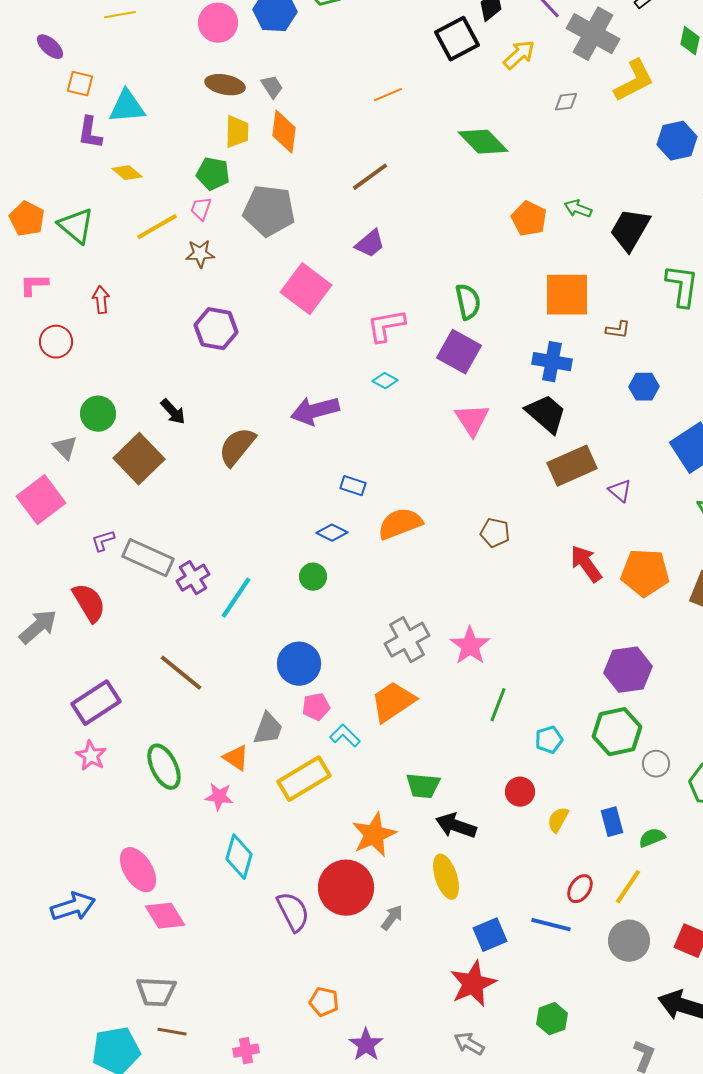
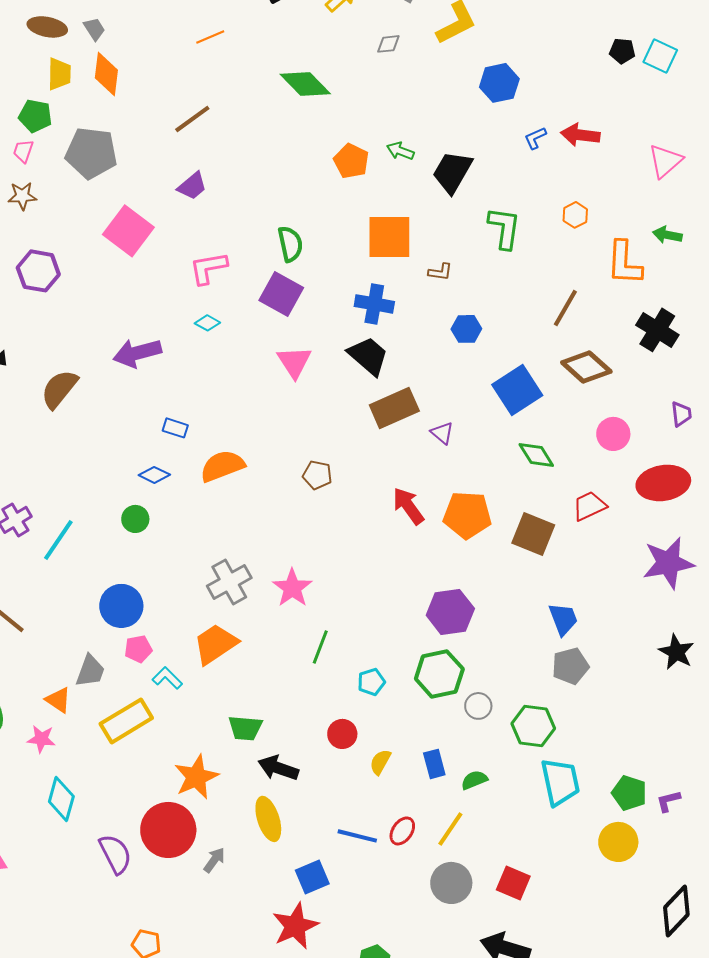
blue line: (551, 925) -> (357, 836), moved

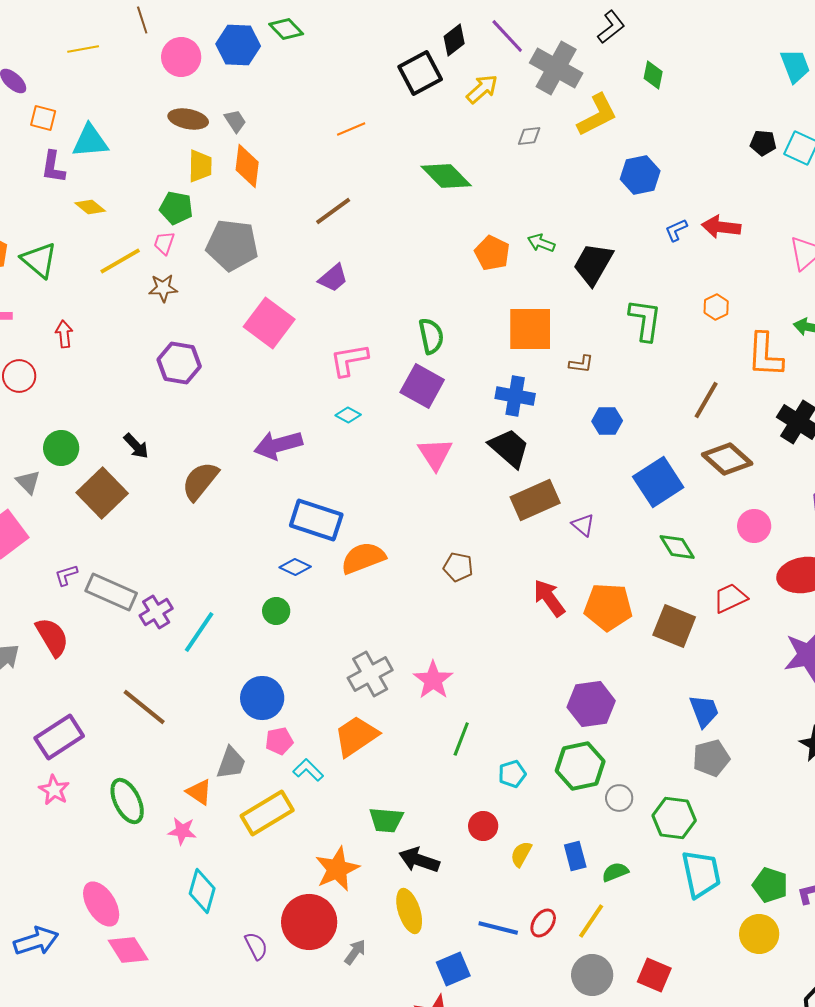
blue rectangle: (175, 428) -> (316, 520), size x2.0
purple semicircle: (115, 854) -> (256, 946), size x0.7

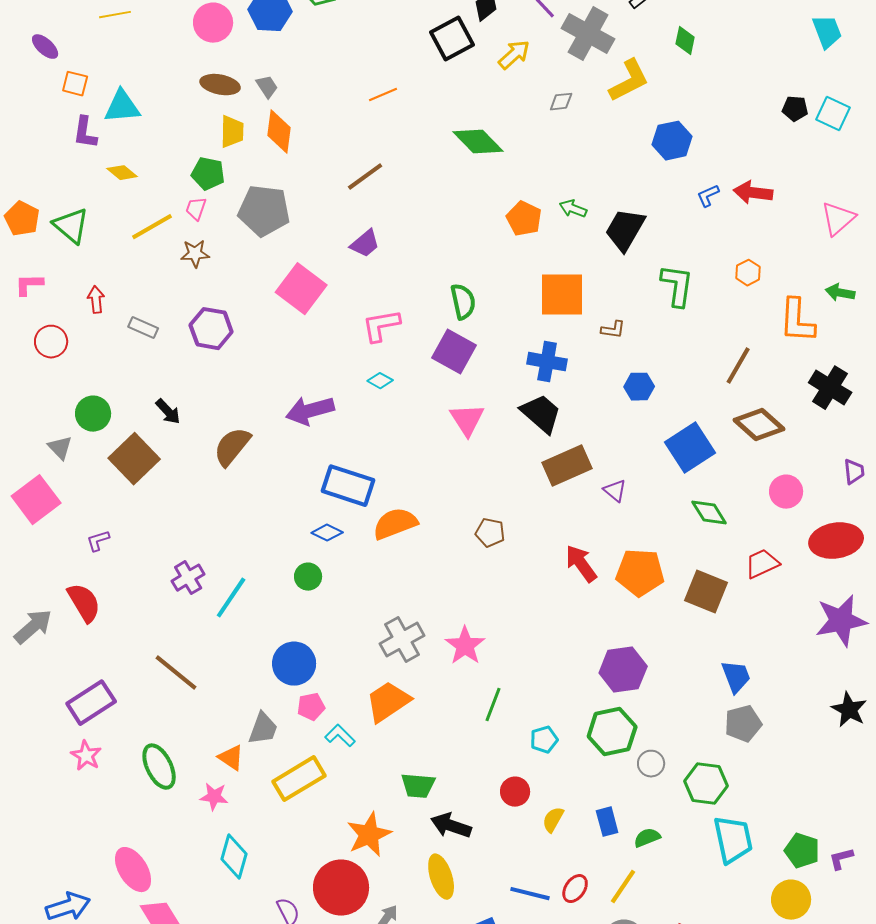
gray rectangle: (111, 592) -> (143, 328), moved, size x0.6

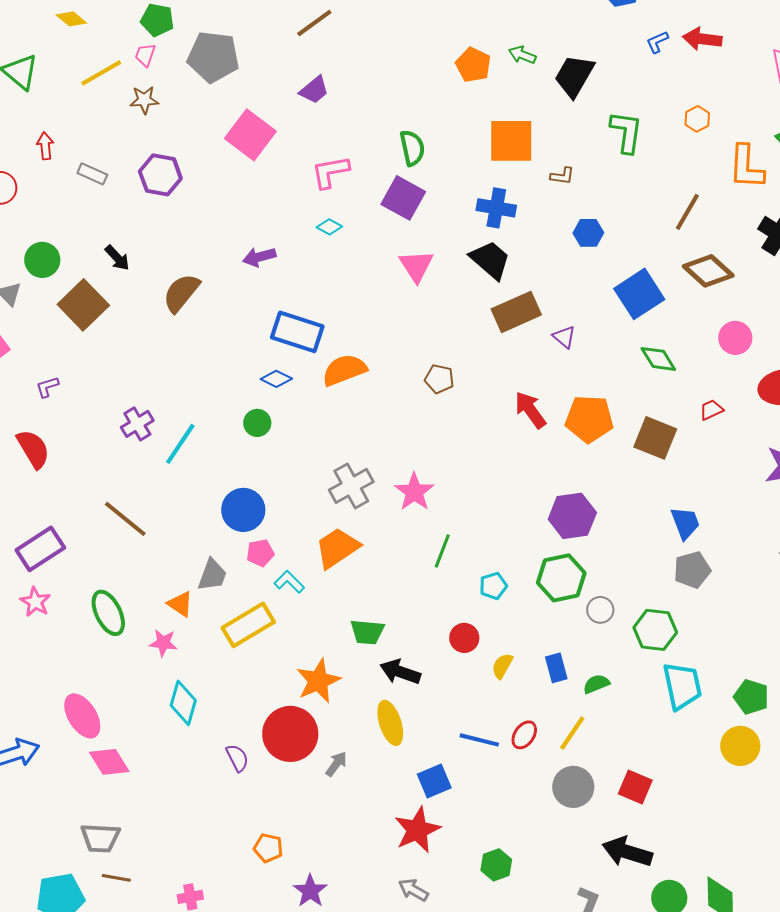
purple arrow: (310, 411) -> (259, 257), size x0.7
red trapezoid: (762, 564) -> (711, 410), size x0.7

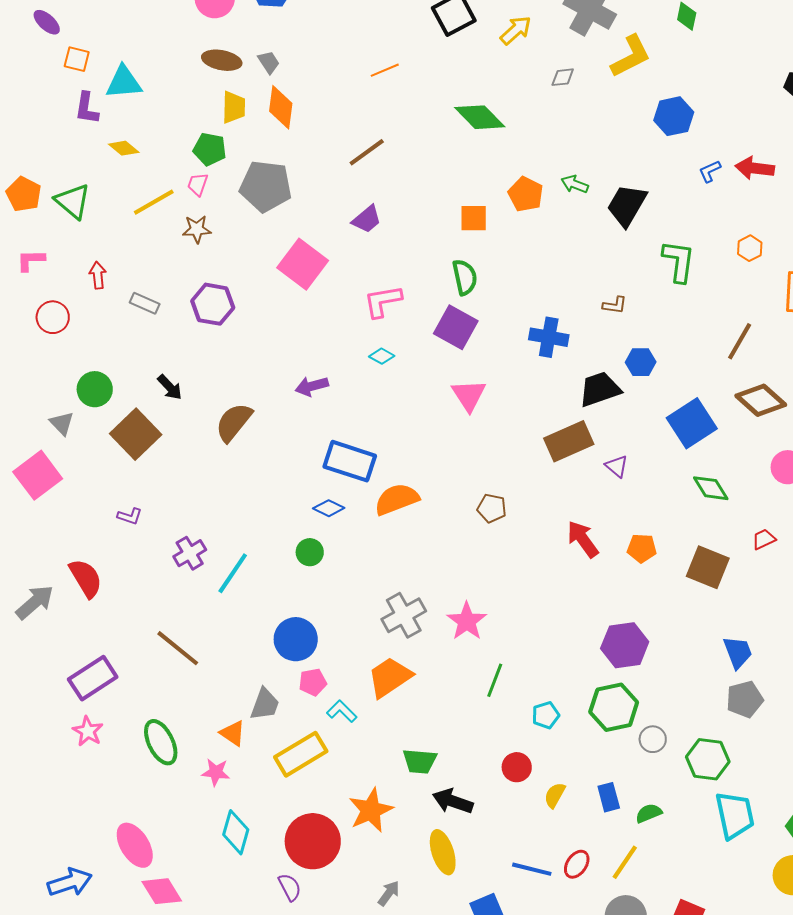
orange square: (511, 141) -> (474, 218), moved, size x0.6
black trapezoid: (490, 260) -> (600, 389), moved, turned -60
purple L-shape: (47, 387) -> (130, 516), moved, turned -145
orange pentagon: (589, 419) -> (642, 548), size x0.6
red circle: (290, 734) -> (313, 841), moved

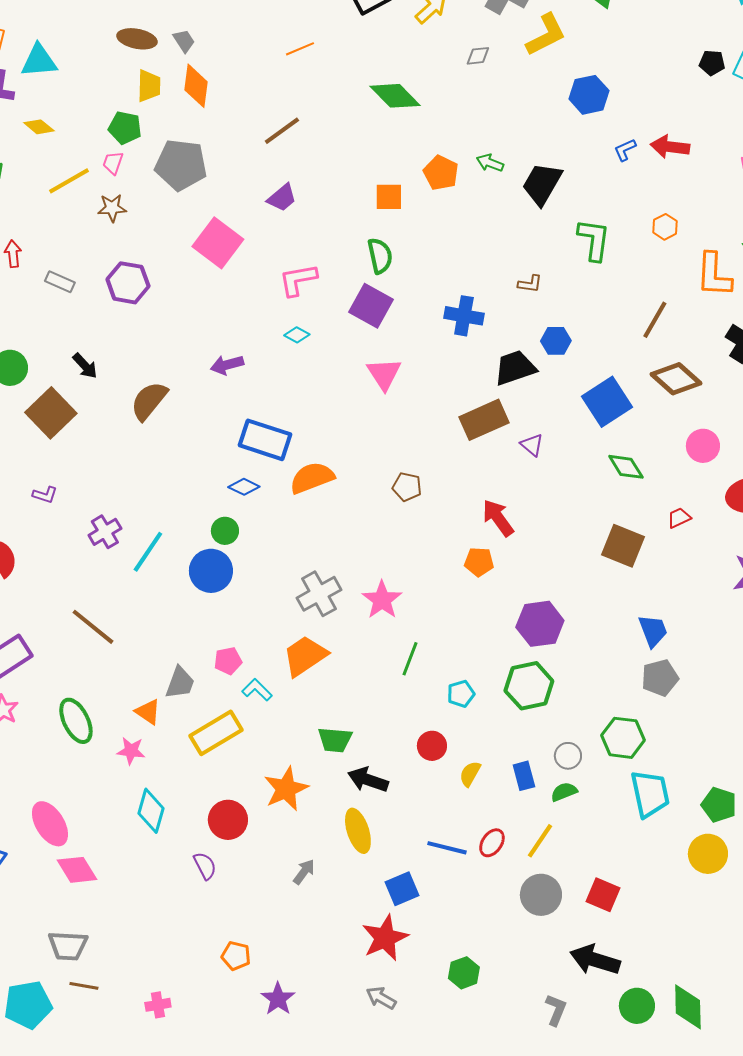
orange pentagon: (642, 548) -> (479, 562), moved
blue circle: (296, 639) -> (211, 571), moved
gray circle: (653, 739) -> (568, 756), moved
red circle: (313, 841) -> (228, 820), size x0.7

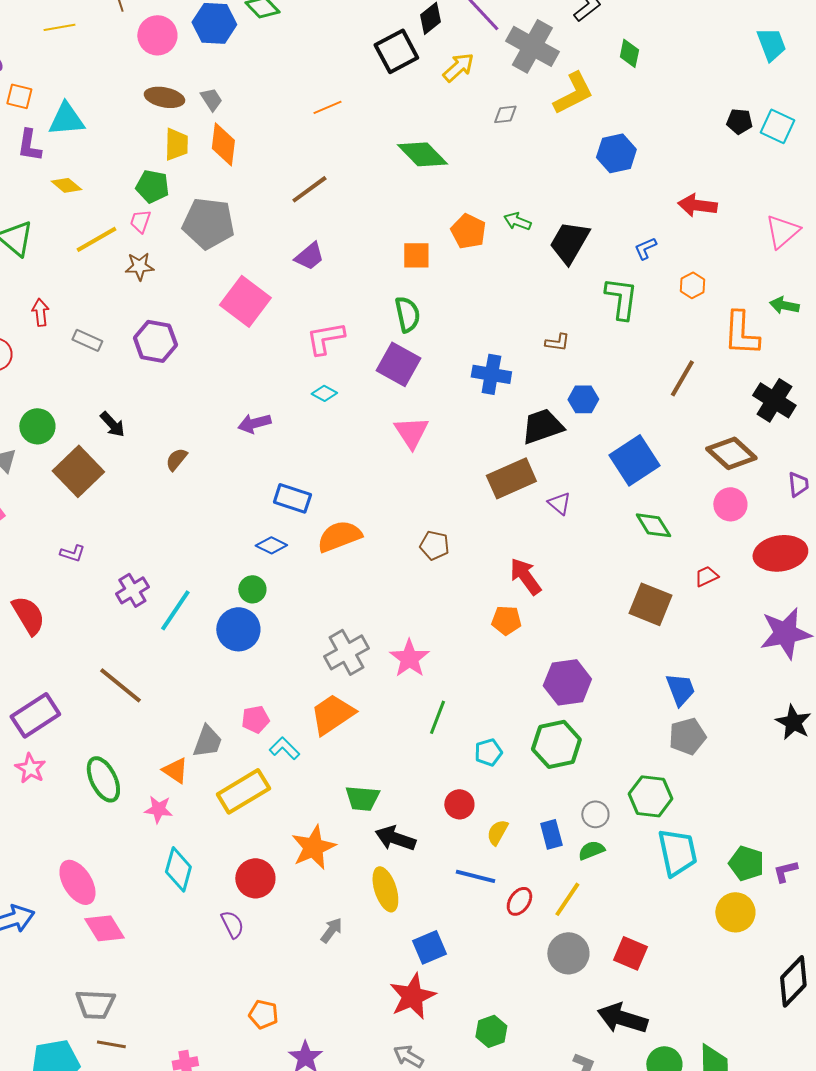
blue L-shape: (625, 150) -> (645, 248), moved
brown diamond: (676, 379) -> (731, 453), moved
brown semicircle: (149, 401) -> (176, 459), size x0.6
blue rectangle: (265, 440) -> (292, 498), size x0.7
blue line: (447, 848) -> (475, 876), moved

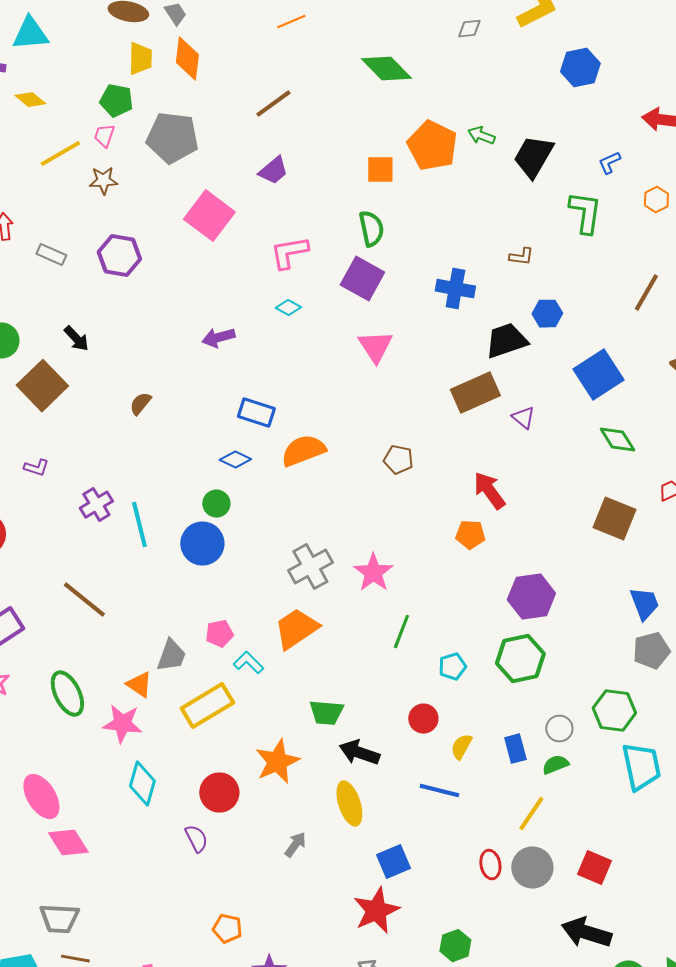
orange pentagon: (468, 231) -> (432, 146), size x1.4
brown semicircle: (176, 459) -> (140, 404), moved
cyan line: (175, 610) -> (139, 525), turned -48
pink star: (158, 809) -> (122, 724), size x1.4
red ellipse: (519, 901) -> (490, 865), moved, turned -44

